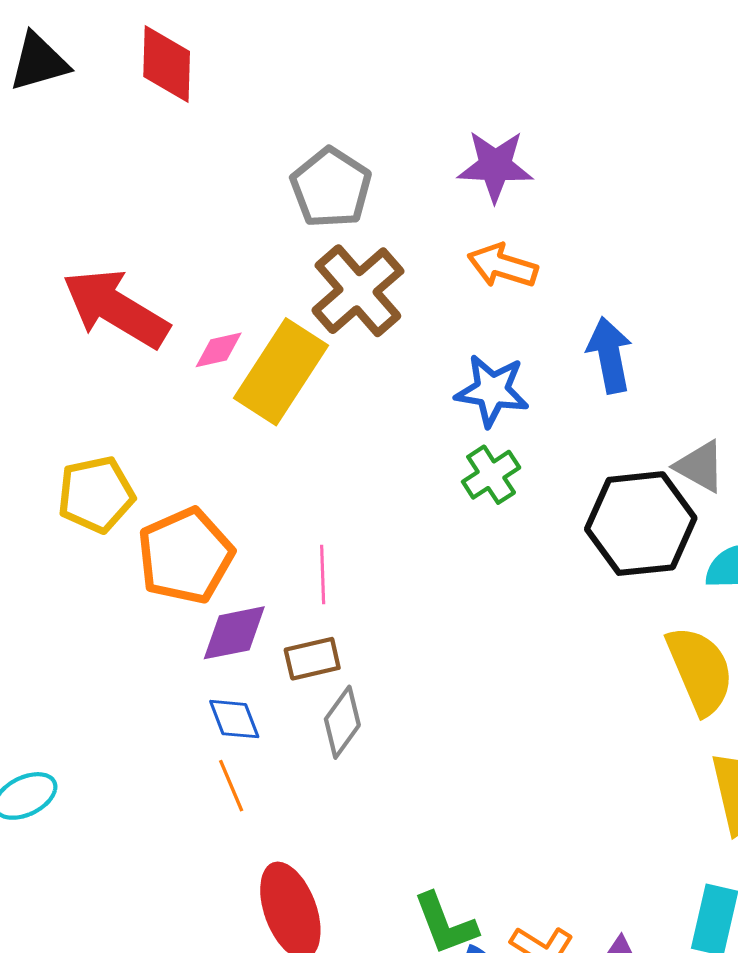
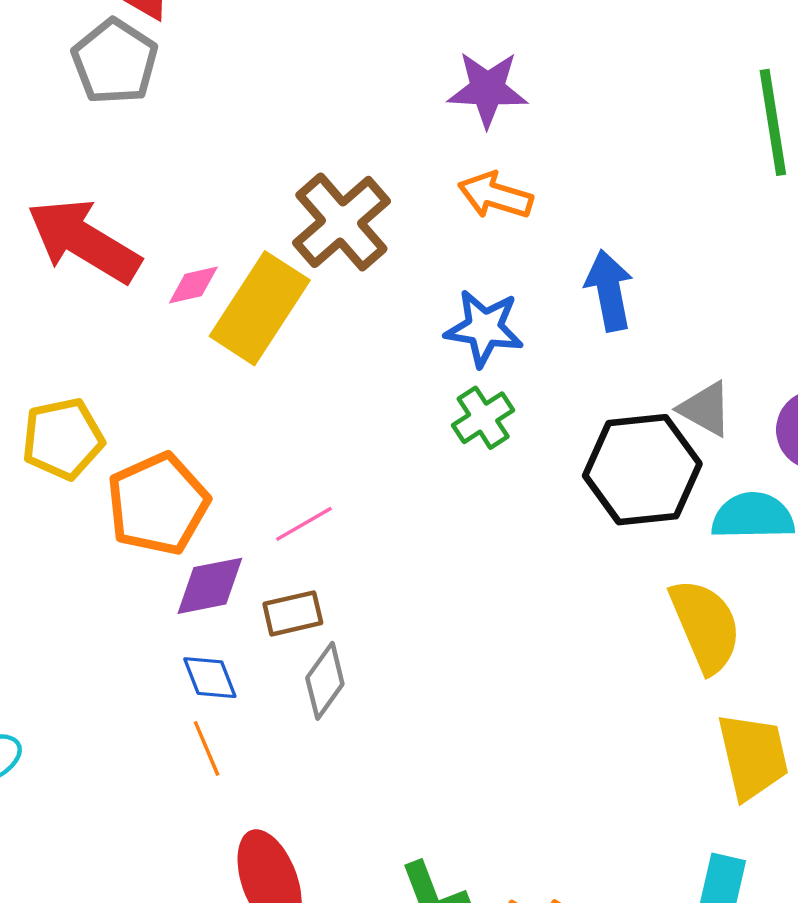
gray pentagon: (331, 188) -> (115, 62), moved
pink line: (323, 575) -> (304, 524), turned 62

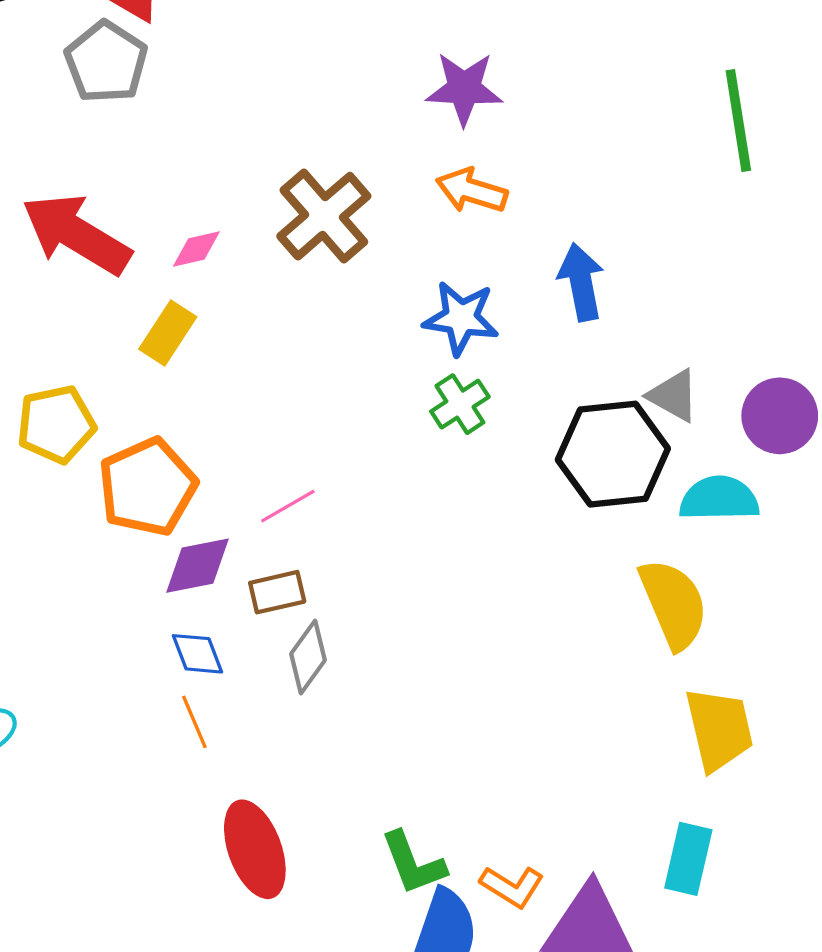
pink diamond: (193, 285) -> (196, 249), moved
yellow rectangle: (260, 308) -> (168, 333), moved, size x0.6

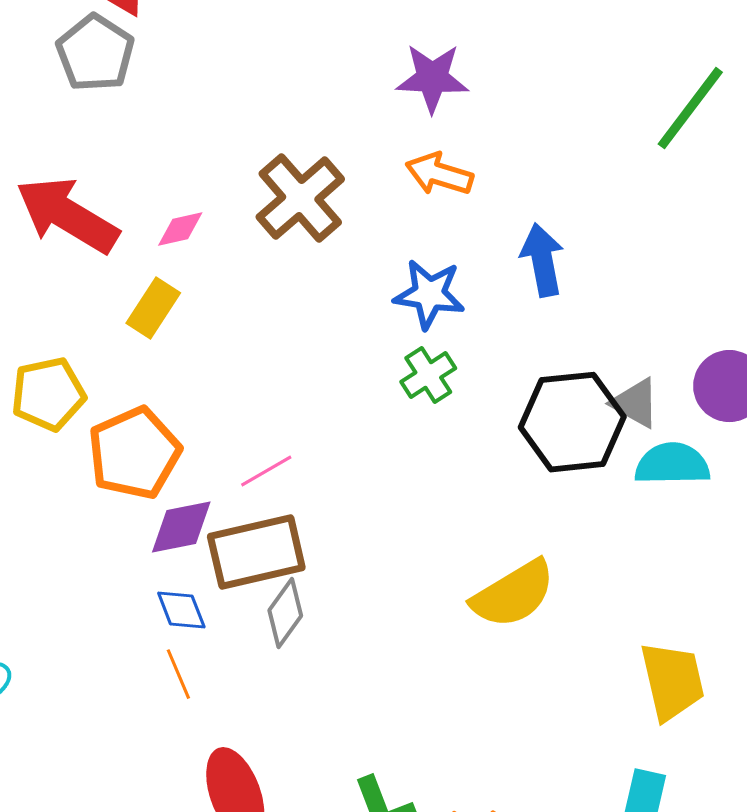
green line: (738, 120) -> (690, 108), turned 46
gray triangle: (673, 396) -> (635, 403), moved
brown rectangle: (277, 592) -> (256, 552), size x1.8
yellow semicircle: (673, 604) -> (513, 594), moved, turned 82

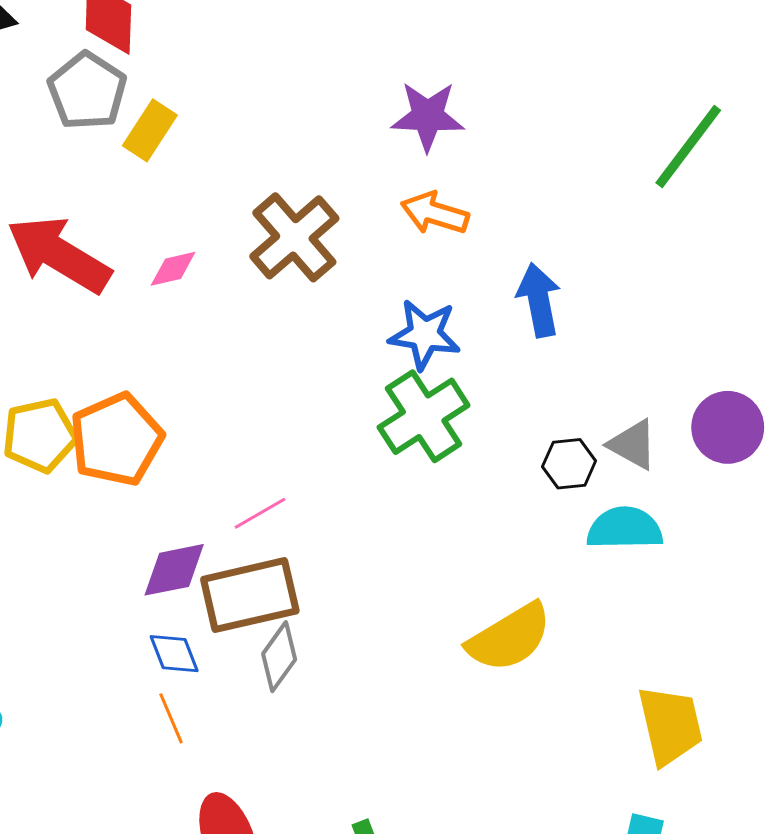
yellow rectangle: (153, 308) -> (150, 130), moved
green cross: (428, 375) -> (424, 416), size x1.6
black hexagon: (572, 422) -> (569, 464), size x0.5
orange pentagon: (134, 453) -> (117, 439), moved
cyan semicircle: (672, 464) -> (625, 528), moved

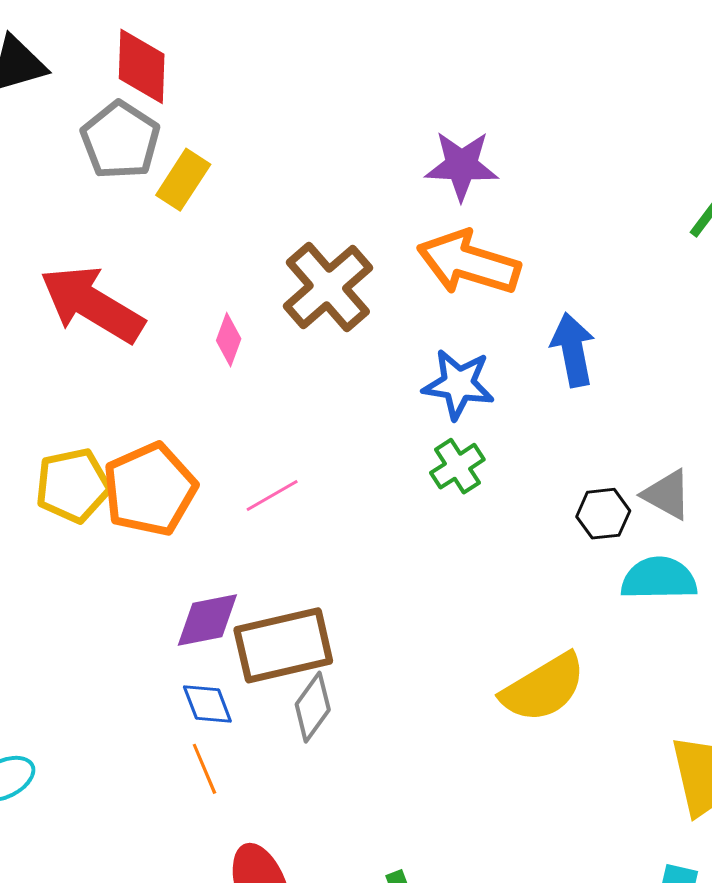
orange arrow: (435, 213) -> (469, 263), size x1.5
pink diamond: (173, 269) -> (229, 340), moved, turned -57
green cross: (424, 416) -> (457, 466), size x0.6
pink line: (260, 513) -> (272, 496), moved

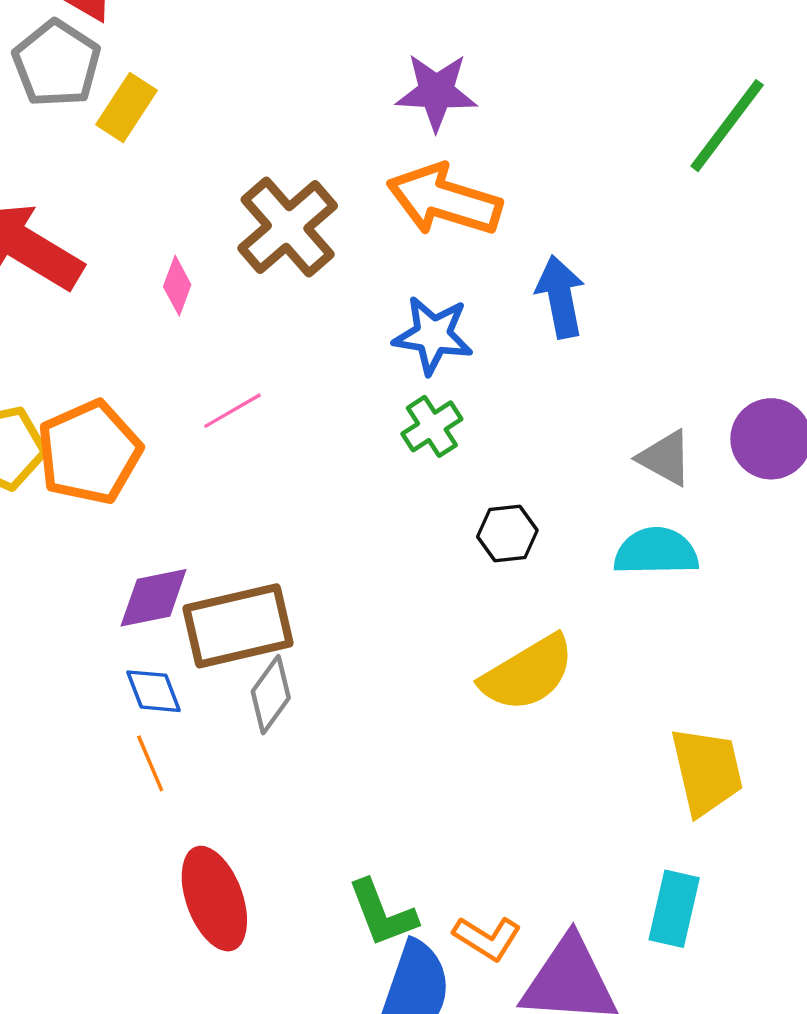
pink line: (272, 496) -> (232, 411), moved
black hexagon: (603, 514) -> (507, 533), moved

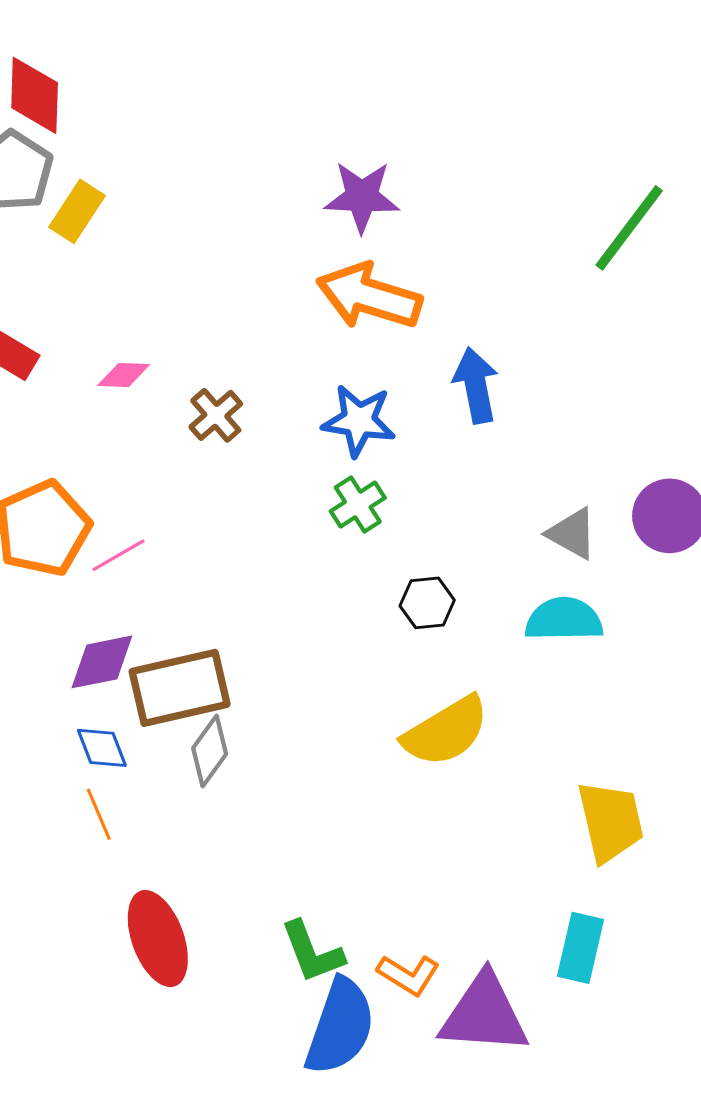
brown cross: (288, 227) -> (216, 415), moved, size x0.6
pink diamond: (177, 286) -> (124, 375), turned 72
pink line: (232, 411) -> (118, 555), moved

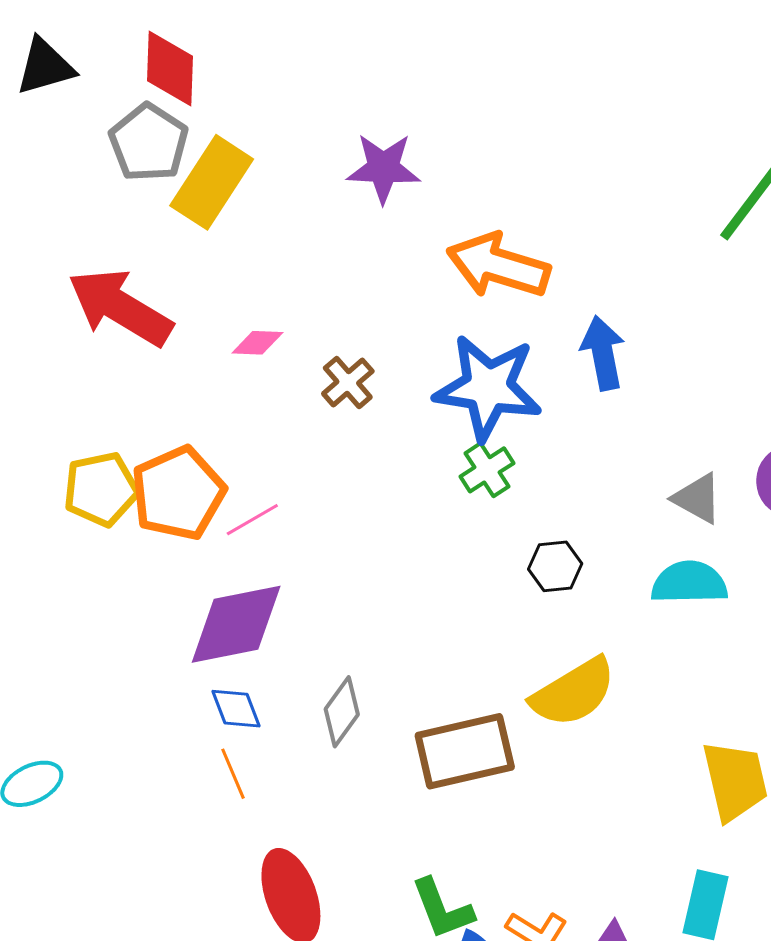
purple star: (362, 197) -> (383, 168), moved
yellow rectangle: (77, 211) -> (212, 182), size x1.5
blue star: (359, 421) -> (488, 388), size x1.5
purple diamond: (102, 662) -> (236, 624), size x1.5
brown rectangle: (180, 688) -> (465, 751), moved

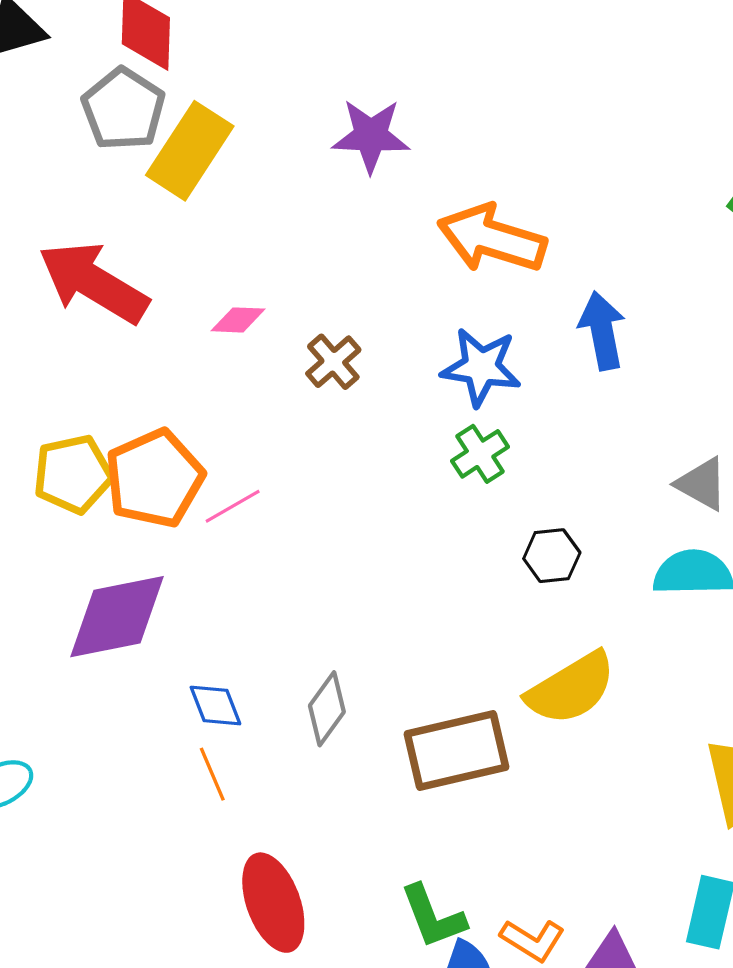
blue star: (488, 388) -> (481, 367), size x0.7
purple diamond: (236, 624) -> (117, 617), moved

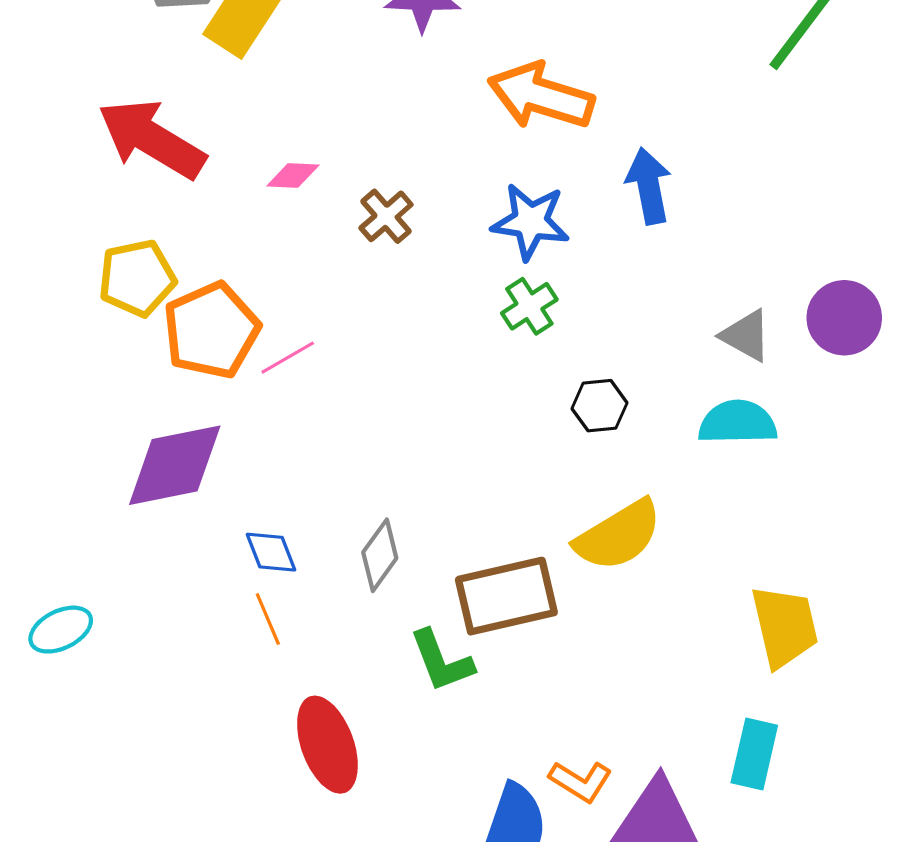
yellow pentagon: (73, 474) -> (137, 278), moved
green L-shape: (433, 917) -> (441, 661), moved

